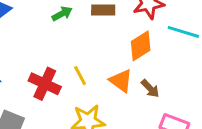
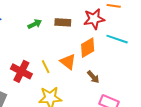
orange triangle: (121, 81) -> (68, 62), moved

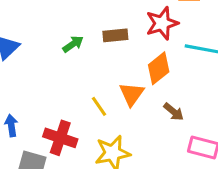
orange triangle: (68, 62) -> (132, 94), turned 36
red cross: (21, 71) -> (60, 138), moved

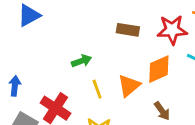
green arrow: (73, 44) -> (82, 61), moved

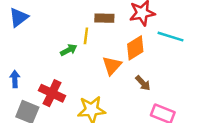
yellow line: (97, 89) -> (86, 36), moved, turned 35

